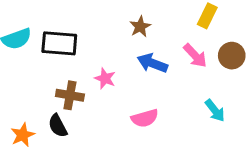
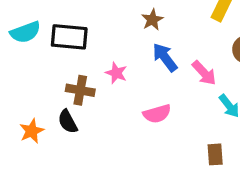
pink arrow: (195, 56) -> (204, 73), moved
blue arrow: (152, 63) -> (165, 57), turned 32

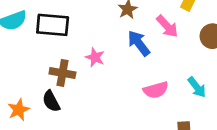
pink arrow: (204, 73) -> (167, 26), moved
pink semicircle: (157, 114) -> (156, 90), moved

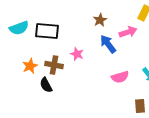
pink arrow: (167, 26) -> (128, 32), turned -66
orange star: (19, 110) -> (30, 66), moved

